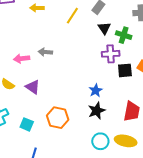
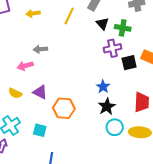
gray arrow: (45, 52) -> (40, 49), moved
orange hexagon: (58, 118) -> (64, 108), moved
cyan circle: (100, 141) -> (115, 127), moved

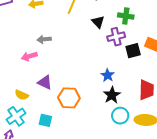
black triangle: (102, 24) -> (98, 22), moved
yellow semicircle: (15, 93) -> (22, 95), moved

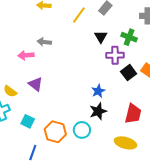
black square: (133, 51) -> (129, 73), turned -35
orange hexagon: (69, 98) -> (55, 132), moved
cyan circle: (120, 116) -> (82, 130), moved

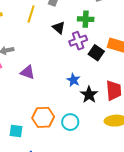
purple triangle: (36, 84) -> (28, 72), moved
black star: (98, 111) -> (89, 95), moved
orange hexagon: (55, 132) -> (43, 117), moved

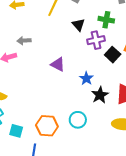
purple triangle: (28, 72) -> (58, 64), moved
orange hexagon: (43, 117) -> (47, 126), moved
cyan square: (16, 131) -> (16, 131), moved

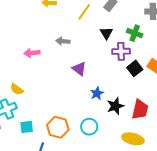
gray arrow: (24, 41) -> (63, 41), moved
blue star: (86, 78) -> (97, 93), moved
cyan square: (16, 131) -> (27, 127), turned -32

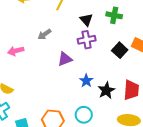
gray arrow: (63, 41) -> (44, 34), turned -32
purple cross: (121, 51) -> (87, 40), moved
purple triangle: (79, 69) -> (65, 59), turned -49

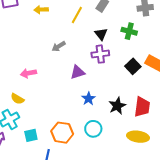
pink arrow: (16, 51) -> (28, 73), moved
blue star: (86, 81) -> (89, 99), moved

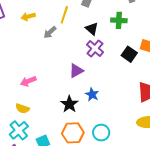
gray arrow: (59, 46) -> (50, 32), moved
purple cross: (100, 54) -> (95, 48), turned -30
black star: (117, 106) -> (69, 104), moved
cyan circle: (93, 129) -> (101, 133), moved

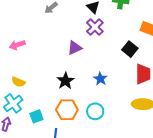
black square: (129, 54) -> (130, 49), moved
pink arrow: (28, 81) -> (17, 45), moved
blue star: (92, 94) -> (100, 79), moved

